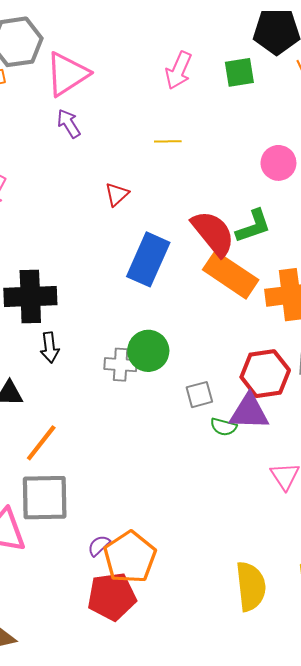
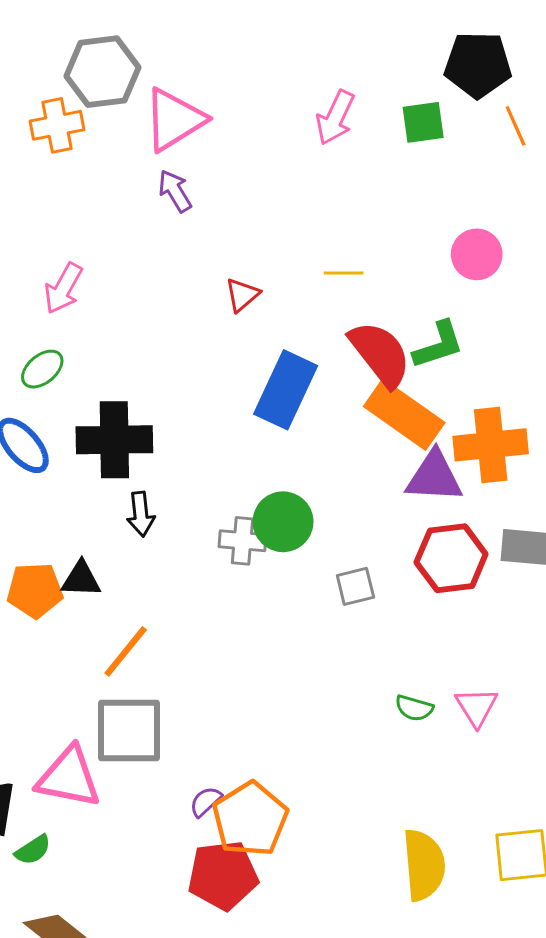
yellow line: (168, 141) -> (344, 273), moved
purple triangle: (249, 412) -> (434, 477), moved
green semicircle: (223, 427) -> (414, 708), moved

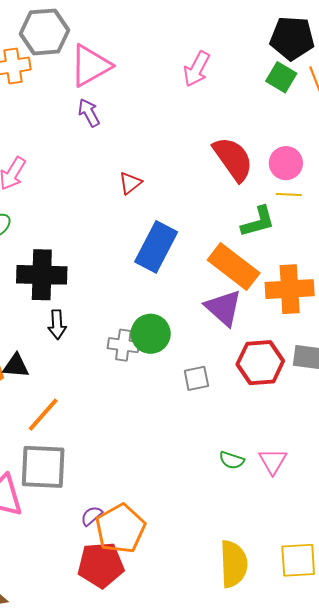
green square: (423, 122) -> (281, 77), moved, turned 36
yellow line: (344, 273) -> (289, 195), moved
red semicircle: (380, 354) -> (233, 159), moved
purple triangle: (434, 477) -> (223, 308), moved, turned 36

